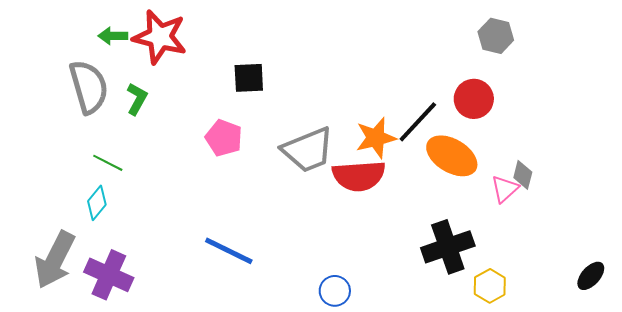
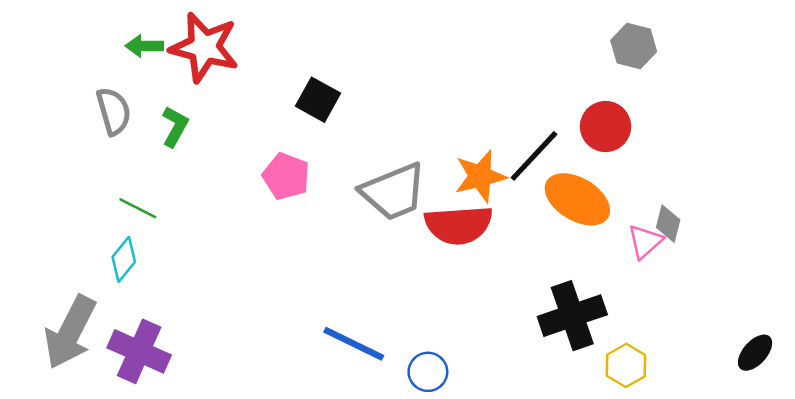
black square: (249, 78) -> (318, 100), turned 32
gray semicircle: (89, 87) -> (114, 111), size x0.7
blue line: (229, 251) -> (354, 344), moved

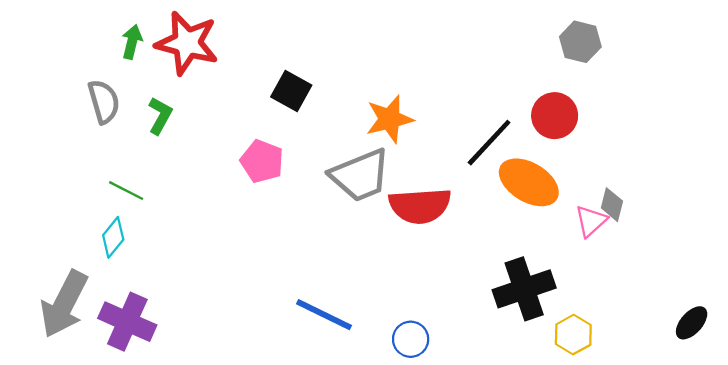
green arrow: (144, 46) -> (132, 42), turned 104
orange star: (480, 176) -> (390, 119), moved
blue circle: (428, 372) -> (411, 339), moved

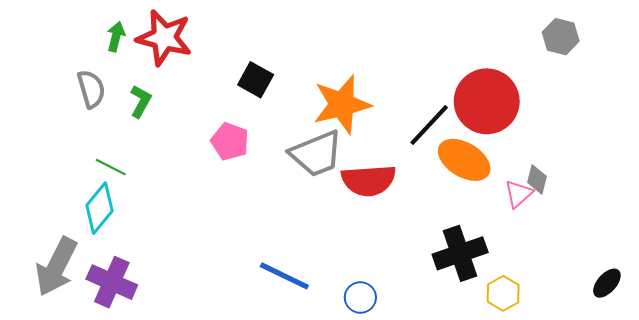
gray hexagon: (580, 42) -> (561, 37), moved
red circle: (555, 116) -> (487, 101), size x1.6
orange star: (390, 119) -> (342, 104), size x1.4
cyan diamond: (113, 237) -> (99, 208), size x1.4

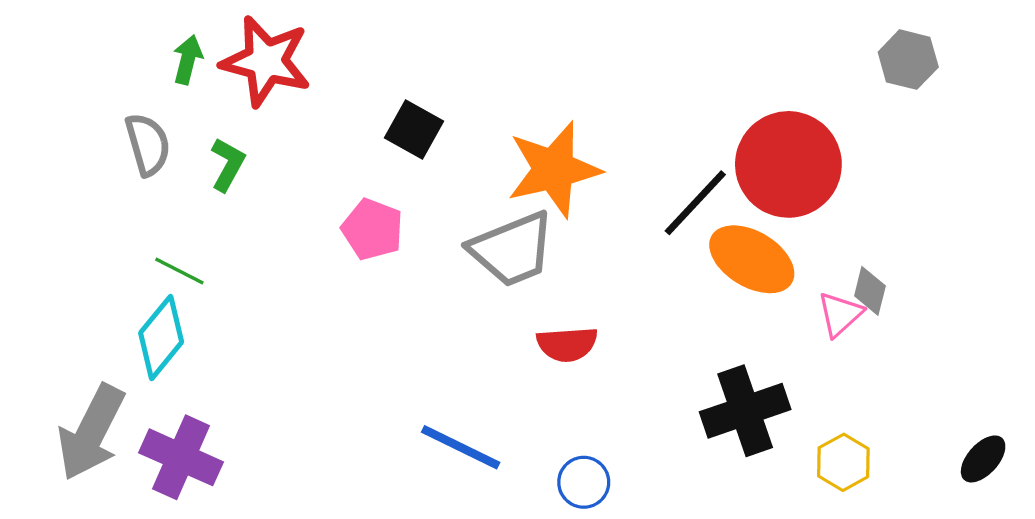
red semicircle: (369, 180) -> (567, 344), moved, size x0.7
yellow hexagon: (503, 293) -> (843, 462), moved

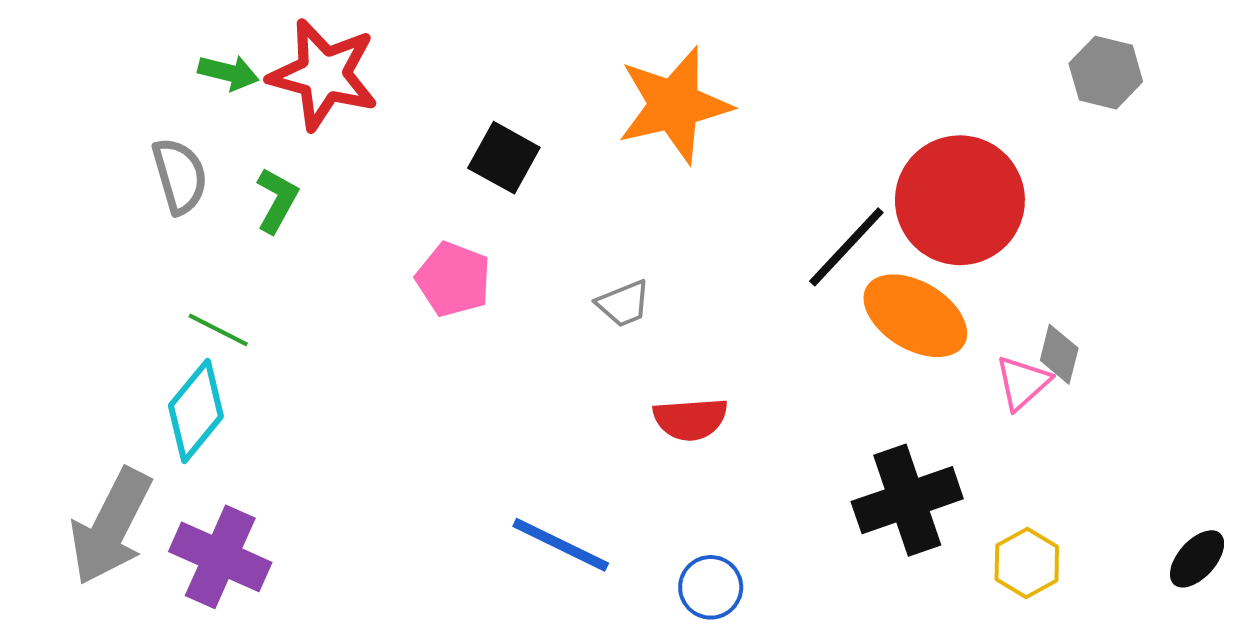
green arrow: (188, 60) -> (228, 73), turned 90
orange star: (554, 169) -> (674, 105), moved
gray trapezoid: (512, 249) -> (624, 304), size x0.5

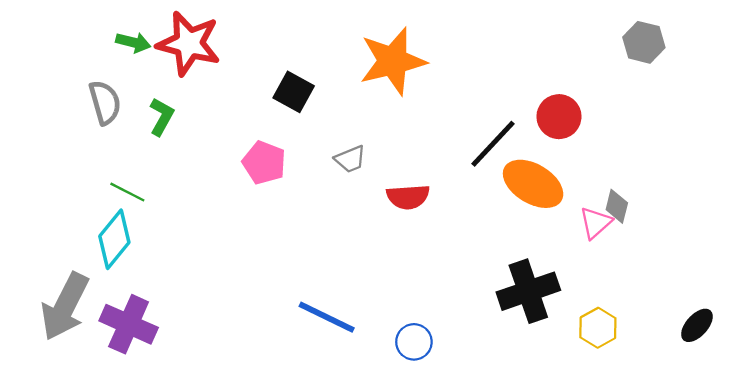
red circle: (960, 200) -> (559, 117), size x0.6
gray trapezoid: (624, 304) -> (350, 159), moved
red semicircle: (690, 419) -> (408, 197), moved

